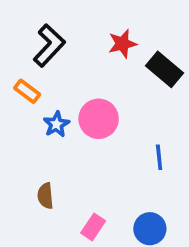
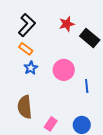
orange rectangle: (27, 91) -> (26, 49), moved
pink circle: (99, 119) -> (64, 70), moved
brown semicircle: (45, 196) -> (25, 107), size x1.6

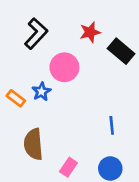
orange rectangle: (26, 49) -> (16, 98), moved
pink circle: (64, 70) -> (64, 67), moved
blue line: (87, 86) -> (112, 125), moved

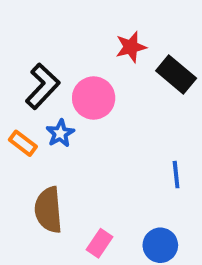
black L-shape: (36, 34) -> (43, 86), moved
blue line: (112, 125) -> (176, 175), moved

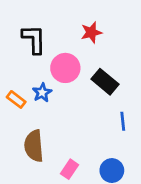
black rectangle: (176, 74) -> (105, 82), moved
black L-shape: (43, 86) -> (34, 39), moved, turned -44

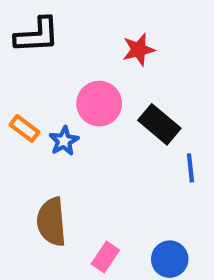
black L-shape: (34, 39) -> (37, 35), moved, turned 88
orange rectangle: (16, 99) -> (25, 128), moved
blue line: (123, 121) -> (190, 168), moved

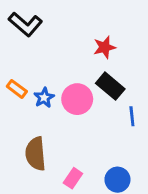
black L-shape: (37, 35) -> (25, 24), turned 44
red star: (139, 50) -> (105, 47), moved
pink circle: (99, 104) -> (77, 99), moved

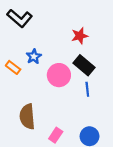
blue star: (44, 98) -> (34, 56), moved
blue line: (132, 116) -> (87, 89), moved

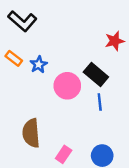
red star: (80, 36) -> (115, 41), moved
orange rectangle: (13, 67) -> (14, 58), moved

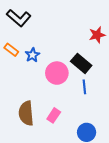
pink rectangle: (64, 154) -> (54, 115), moved

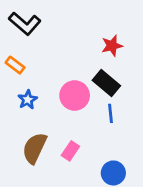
red star: (97, 35) -> (112, 46), moved
blue star: (32, 55) -> (28, 100), moved
brown semicircle: (26, 113) -> (34, 148), turned 30

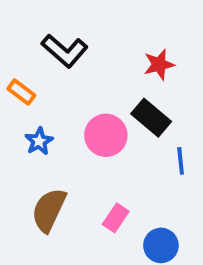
black L-shape: (25, 24) -> (65, 51), moved
blue line: (111, 113) -> (181, 161), moved
pink rectangle: (70, 151) -> (116, 218), moved

